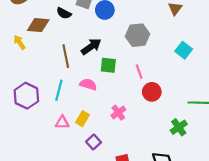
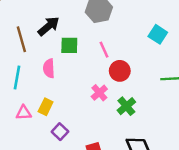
cyan square: (184, 50) -> (158, 34), moved
pink semicircle: (88, 84) -> (49, 68), turned -105
pink cross: (118, 113) -> (99, 93), moved
green cross: (179, 127) -> (126, 106), moved

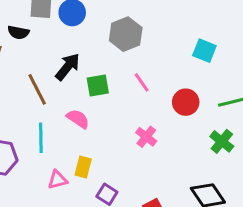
pink semicircle: (49, 68) -> (78, 119), turned 138
red circle: (120, 71) -> (186, 102), moved
green cross: (126, 106) -> (222, 141), moved

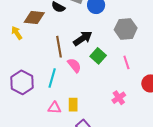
green square: (98, 85) -> (98, 56), turned 35
pink semicircle: (78, 119) -> (74, 65), moved
yellow rectangle: (83, 167) -> (73, 105), turned -32

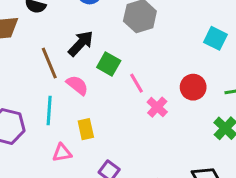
pink line: (126, 62) -> (137, 83), moved
pink cross: (119, 98) -> (157, 107), moved
yellow rectangle: (73, 105) -> (86, 129), moved

